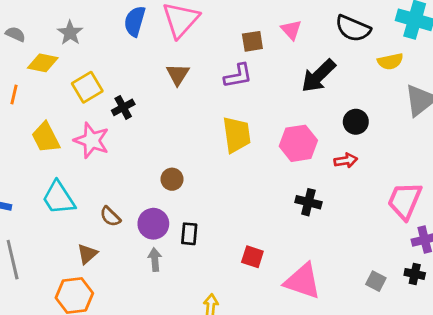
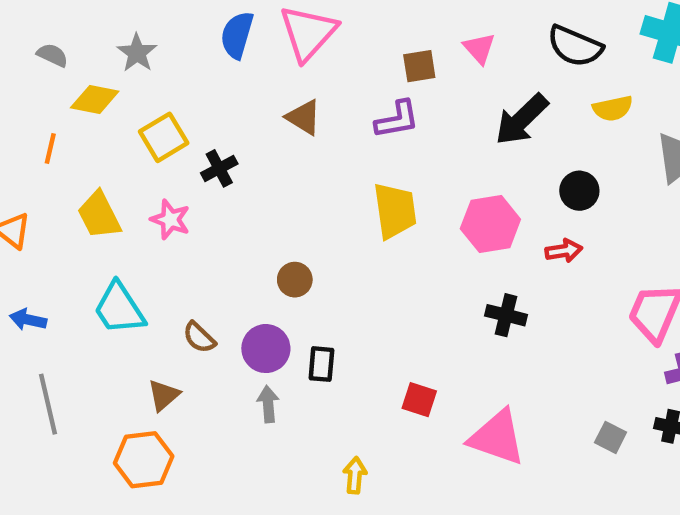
yellow semicircle: (390, 61) -> (613, 108), moved
brown triangle: (178, 74) -> (304, 117), turned -30
pink star: (92, 140) -> (170, 220), size x0.7

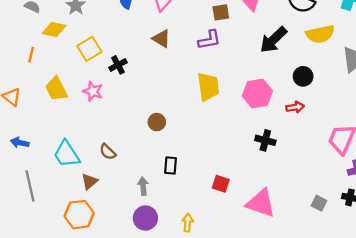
yellow semicircle: (613, 108) -> (320, 34), size x1.4
cyan trapezoid: (119, 309) -> (67, 154), moved
purple circle: (266, 349) -> (145, 218), moved

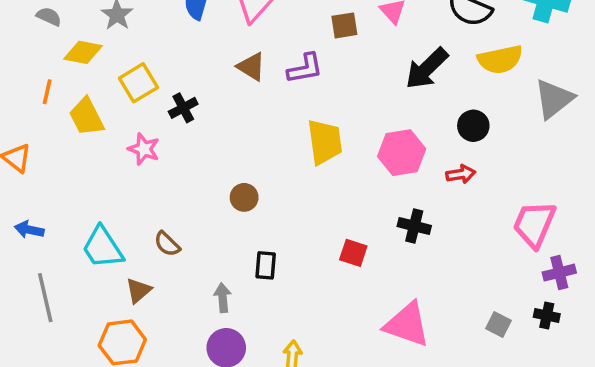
purple L-shape: (209, 40) -> (305, 68), moved
yellow trapezoid: (56, 89) -> (87, 117), moved
red square: (221, 184) -> (353, 253), moved

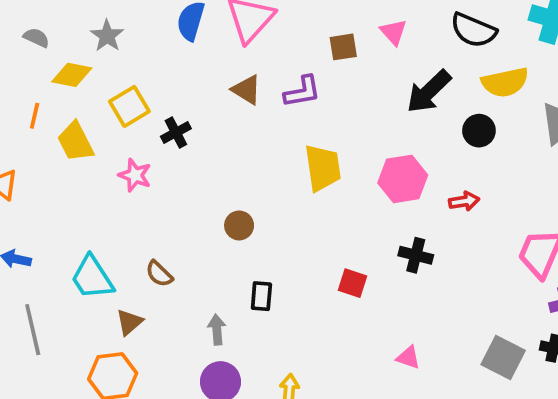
black circle: (473, 126) -> (479, 131), moved
pink triangle: (407, 325) -> (408, 357), size x0.5
gray square: (498, 325) -> (503, 357), size x1.6

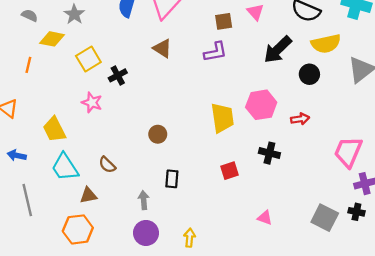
purple L-shape: (302, 92) -> (215, 52), moved
yellow trapezoid: (75, 142) -> (54, 130), moved
yellow trapezoid: (323, 168) -> (222, 118), moved
red square: (353, 283) -> (229, 171), turned -36
brown triangle: (129, 322) -> (88, 195), turned 30

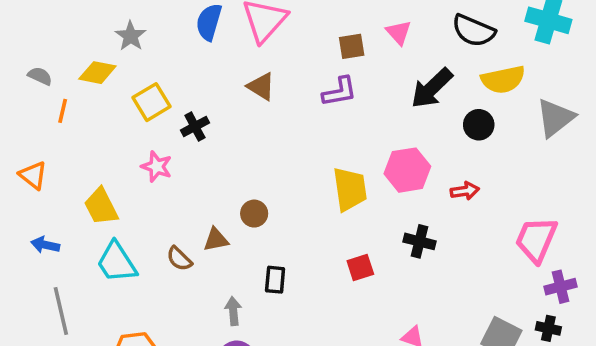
gray semicircle: (30, 15) -> (40, 76), moved
brown triangle: (88, 195) -> (216, 240), moved

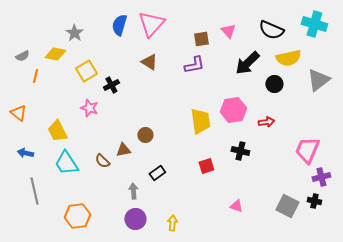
gray semicircle: (40, 76) -> (22, 56), turned 128
black rectangle: (275, 280) -> (157, 173), turned 49

